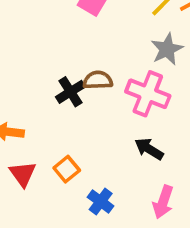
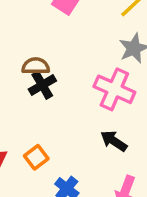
brown semicircle: (98, 80) -> (36, 66), moved

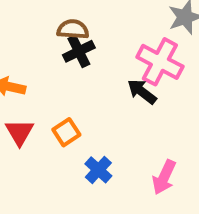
black arrow: (114, 141) -> (142, 92), moved

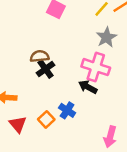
blue cross: (98, 170) -> (67, 110), moved

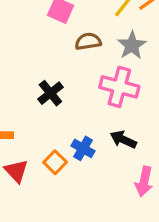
brown semicircle: (40, 56) -> (88, 41), moved
black arrow: (88, 87) -> (123, 139), moved

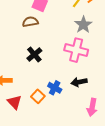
brown semicircle: (88, 41) -> (30, 22), moved
black arrow: (123, 139) -> (79, 82), turned -35

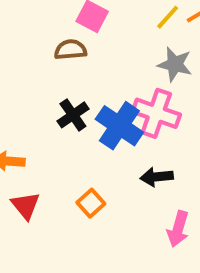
gray star: (83, 25) -> (175, 64), turned -30
blue cross: (55, 88) -> (119, 126), moved, size x1.6
orange square: (38, 96) -> (91, 203), moved

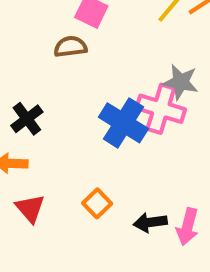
gray star: (175, 64) -> (181, 82), moved
black cross: (73, 115) -> (27, 119), moved
black arrow: (157, 177) -> (150, 222), moved

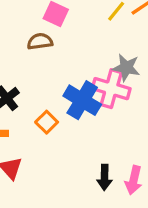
orange square: (97, 203) -> (47, 122), moved
black arrow: (150, 222) -> (104, 177), turned -80

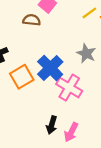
pink cross: (111, 89) -> (69, 88), moved
orange square: (47, 122) -> (22, 77), size x1.5

